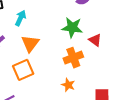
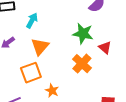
orange cross: (73, 58) -> (82, 64), turned -30
orange star: (68, 85) -> (52, 91), moved

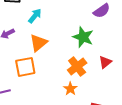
red triangle: (105, 48) -> (105, 62), moved, turned 32
orange star: (52, 91) -> (70, 89), moved

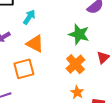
orange triangle: (38, 43) -> (35, 44), turned -48
orange star: (70, 89) -> (77, 92), moved

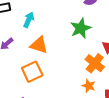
green star: (79, 34) -> (81, 28), turned -30
orange cross: (75, 64) -> (95, 63), moved

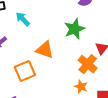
cyan arrow: (29, 20) -> (23, 19), turned -70
orange triangle: (39, 45) -> (45, 50), moved

